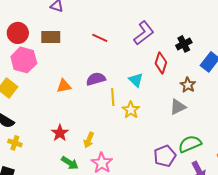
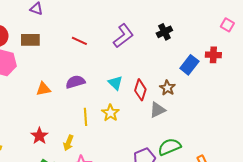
black cross: (184, 44) -> (164, 32), moved
red diamond: (161, 63) -> (140, 90), moved
yellow line: (113, 97) -> (85, 117), moved

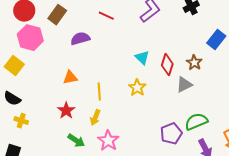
brown rectangle: (30, 40) -> (57, 15), turned -54
purple semicircle: (75, 82) -> (80, 39), moved
orange triangle: (43, 89) -> (70, 78), moved
yellow line: (85, 117) -> (99, 92), moved

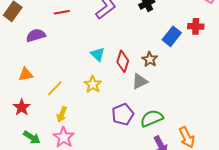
red line: (106, 16) -> (62, 12), turned -35
yellow line: (99, 92) -> (55, 88), turned 48
yellow arrow: (95, 118) -> (62, 114), moved
purple pentagon: (171, 134) -> (123, 114), moved

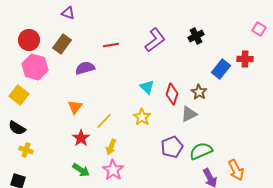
orange triangle: (26, 74) -> (75, 107), turned -42
red star: (22, 107) -> (81, 138), moved

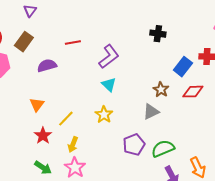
purple triangle: (68, 13) -> (30, 11), turned 48
black cross: (196, 36) -> (158, 34), turned 35
purple L-shape: (155, 40) -> (109, 57), moved
red diamond: (172, 94) -> (193, 92), moved, turned 70

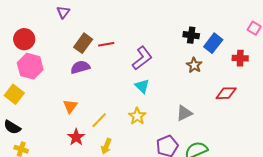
brown rectangle: (24, 42) -> (83, 43), moved
blue rectangle: (183, 67) -> (213, 43), moved
brown star: (161, 90) -> (194, 65), moved

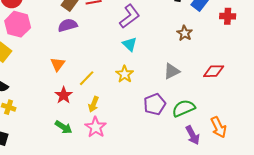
brown star: (194, 65) -> (185, 33), moved
red diamond: (226, 93) -> (214, 71), moved

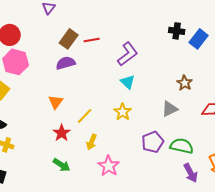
brown star: (185, 33) -> (185, 83), moved
green semicircle: (184, 108) -> (182, 146), turned 35
pink star: (96, 127) -> (109, 166), moved

